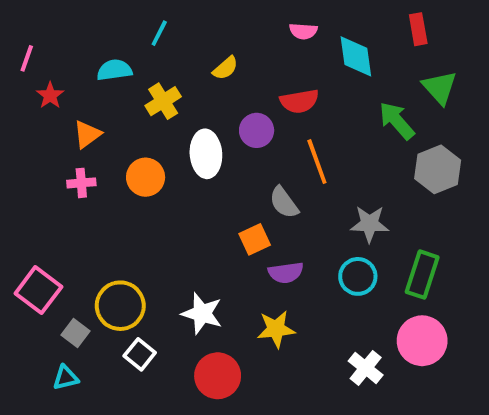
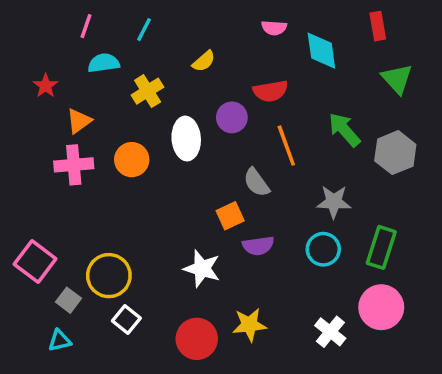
pink line: (27, 58) -> (86, 26), moved
green arrow: (397, 121) -> (344, 130), moved
pink cross: (81, 183) -> (74, 165), size x1.5
white star: (202, 313) -> (202, 269), moved
yellow star: (276, 329) -> (249, 325), moved

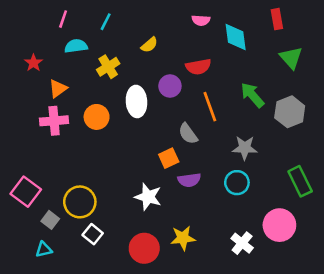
green rectangle: (381, 247) -> (300, 181), moved, turned -44

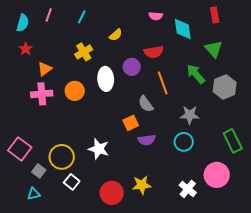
cyan semicircle: (76, 46) -> (23, 23), moved, turned 114
green triangle: (291, 58) -> (214, 49), moved
white star: (148, 197) -> (99, 149), moved

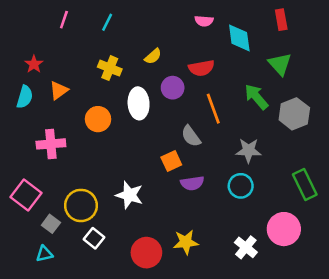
cyan semicircle: (23, 23) -> (25, 97), moved
yellow semicircle: (116, 35) -> (153, 56), moved
yellow cross: (84, 52) -> (110, 68), turned -36
pink cross: (42, 94) -> (51, 144), moved

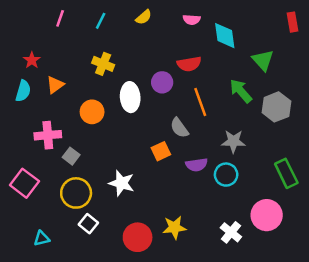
red rectangle: (281, 20) -> (292, 22), moved
yellow semicircle: (153, 56) -> (144, 17), moved
purple semicircle: (192, 183) -> (197, 165), moved
gray square: (51, 224) -> (71, 156), moved

